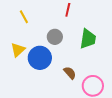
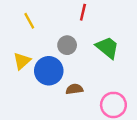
green trapezoid: (88, 39) -> (107, 48), turned -60
brown semicircle: (70, 73) -> (74, 89), moved, turned -56

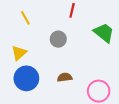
green trapezoid: (107, 48) -> (104, 33), moved
blue circle: (49, 71) -> (26, 78), moved

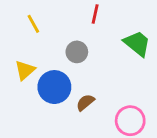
brown semicircle: (65, 77) -> (85, 102), turned -32
blue circle: (26, 78) -> (54, 87), moved

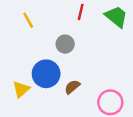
green trapezoid: (137, 43) -> (116, 17), moved
yellow triangle: (25, 70) -> (21, 89), moved

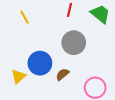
gray circle: (65, 44) -> (74, 43), moved, size x1.5

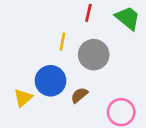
yellow line: (25, 17) -> (62, 42), moved, turned 40

